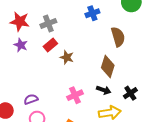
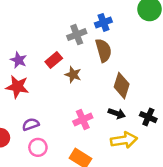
red star: (20, 21) -> (17, 87), moved
gray cross: (48, 23) -> (77, 35), moved
brown semicircle: (118, 37) -> (103, 50), moved
black cross: (130, 93) -> (148, 117), turned -32

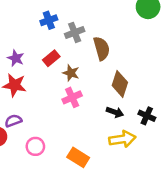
blue cross: (103, 22) -> (49, 20), moved
pink cross: (83, 119) -> (72, 97), moved
purple semicircle: (31, 124) -> (13, 121), moved

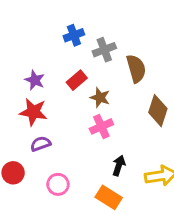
black arrow: (115, 112) -> (119, 166), moved, turned -91
purple semicircle: (13, 121) -> (41, 144), moved

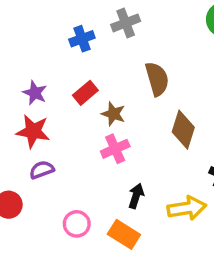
gray cross: (104, 50) -> (126, 23), moved
pink circle: (58, 184) -> (77, 224), moved

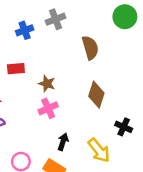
brown semicircle: (157, 79) -> (90, 48), moved
red rectangle: (85, 93) -> (16, 69), moved, turned 35
yellow arrow: (187, 208) -> (99, 150), turned 60

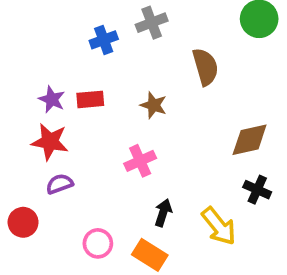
brown star: (47, 84) -> (154, 105), moved
brown diamond: (96, 95) -> (250, 140), moved, turned 60

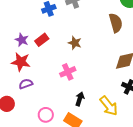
brown semicircle: (205, 67) -> (116, 23), moved
red rectangle: (90, 99) -> (42, 40), turned -32

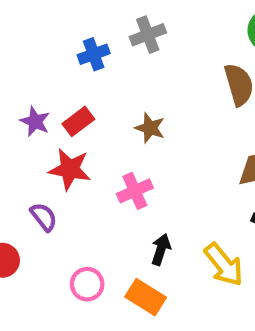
red star: (21, 62) -> (70, 169), moved
purple semicircle: (26, 84) -> (44, 217), turned 72

